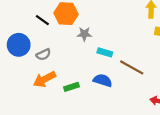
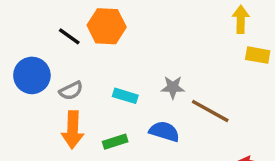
gray star: (84, 34) -> (173, 87), moved
cyan rectangle: (105, 52) -> (125, 96), moved
orange arrow: (44, 79) -> (73, 130), turned -60

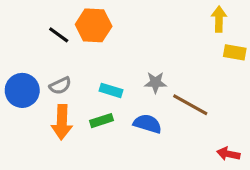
blue circle: (32, 75) -> (22, 90), moved
green rectangle: (115, 142) -> (102, 121), moved

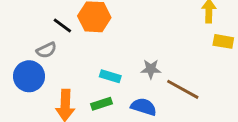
gray semicircle: (60, 86) -> (46, 50), moved

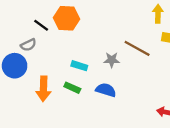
brown line: (183, 89) -> (137, 48), moved
green rectangle: (102, 104) -> (72, 88), turned 42

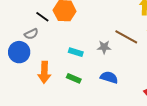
green rectangle: (72, 88) -> (74, 78), moved
blue semicircle: (106, 90) -> (109, 77), moved

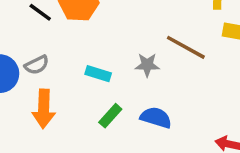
gray semicircle: (31, 34) -> (37, 65), moved
green rectangle: (74, 78) -> (110, 116), moved, turned -72

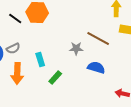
cyan rectangle: (98, 74) -> (40, 59), moved, turned 56
blue semicircle: (156, 117) -> (96, 67), moved

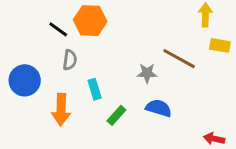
gray semicircle: (13, 48) -> (70, 60), moved, turned -56
blue semicircle: (96, 67) -> (159, 108), moved

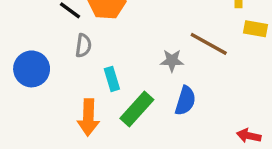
blue semicircle: (159, 108) -> (185, 101), turned 90
orange arrow: (61, 110) -> (88, 117), moved
green rectangle: (116, 115) -> (137, 109), size x1.5

